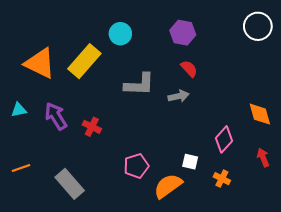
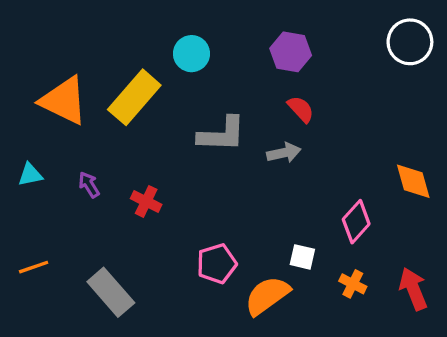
purple arrow: (56, 116) -> (89, 185), size x0.6
red arrow: (263, 157) -> (413, 289), moved, size x1.4

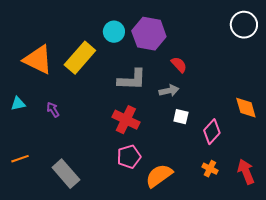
purple hexagon: (291, 52) -> (149, 34), moved, size x1.4
red cross: (146, 201) -> (126, 120), moved, size x1.5
white square: (302, 257) -> (181, 117), moved

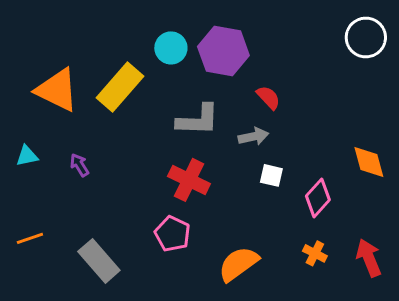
pink pentagon: (129, 157) -> (172, 234), moved, turned -30

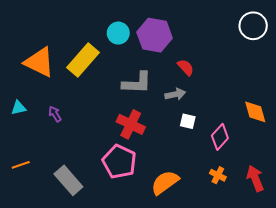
pink pentagon: (172, 234) -> (119, 162), size x1.4

